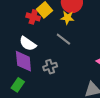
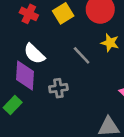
red cross: (33, 17) -> (29, 14), moved
yellow star: (67, 18) -> (110, 43), moved

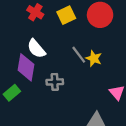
yellow star: (110, 43) -> (94, 58), moved

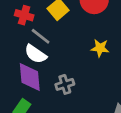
gray line: (79, 55) -> (41, 36), moved

